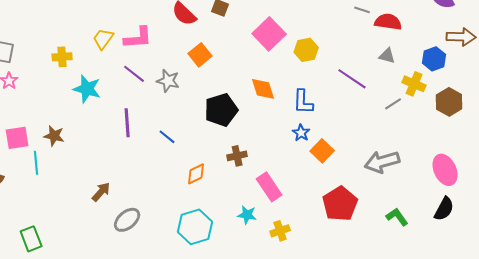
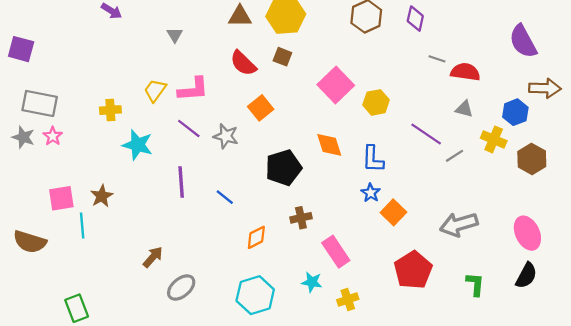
gray line: (393, 104) -> (454, 156), moved
brown star: (54, 136) -> (102, 196), turned 30
green L-shape: (397, 217) -> (475, 284), turned 40

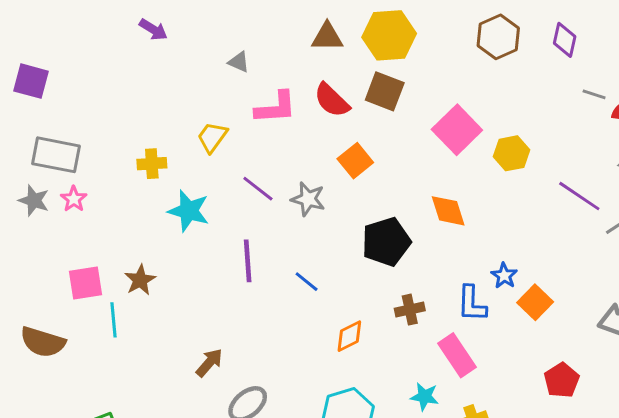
gray triangle: (175, 35) -> (239, 62), turned -35
brown square: (282, 57) -> (385, 91), size x1.5
pink L-shape: (193, 89) -> (276, 108), moved
blue L-shape: (373, 159) -> (472, 304), moved
red pentagon: (413, 270) -> (562, 380), size x0.7

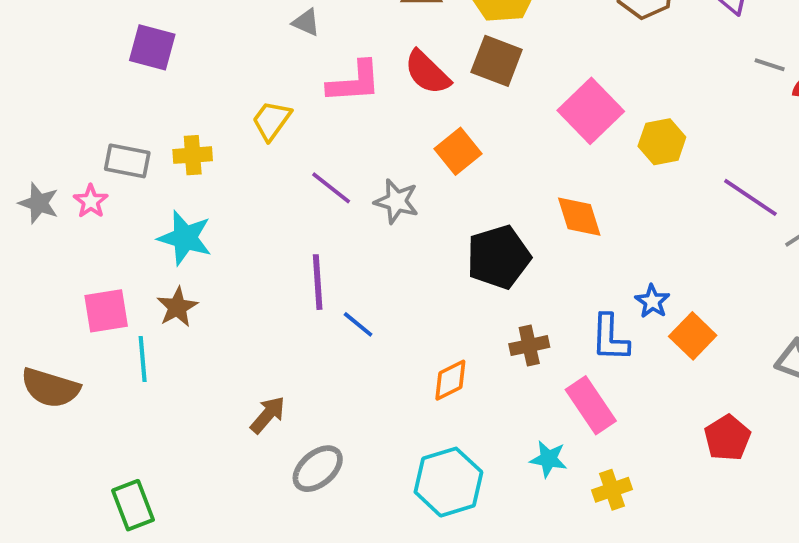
purple square: (31, 81) -> (152, 47), moved
gray rectangle: (56, 155) -> (127, 161), moved, size x0.7
cyan star: (189, 211) -> (185, 238), moved
blue line: (307, 282) -> (358, 324), moved

